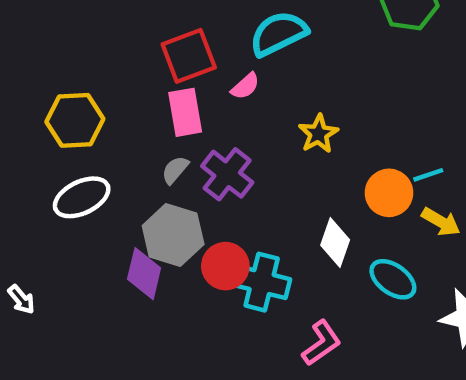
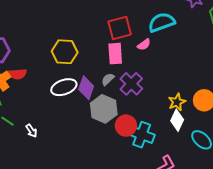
yellow star: (318, 134) -> (177, 102), moved
purple diamond: (144, 274) -> (86, 88), moved

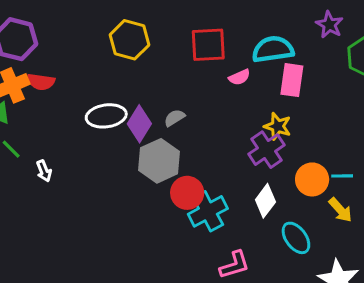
yellow hexagon: (65, 52) -> (130, 40), moved
pink rectangle: (115, 54) -> (292, 80), moved
purple cross: (131, 84) -> (266, 150), moved
yellow star: (177, 102) -> (278, 126), moved, turned 30
cyan cross: (142, 135) -> (208, 211), turned 30

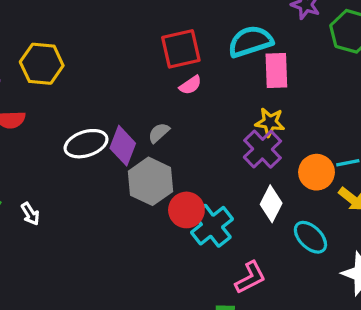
yellow hexagon: (130, 40) -> (42, 64), moved
pink semicircle: (239, 77) -> (190, 85), moved

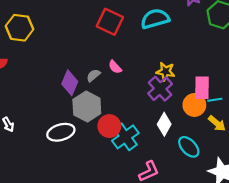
red square: (181, 49) -> (110, 22), turned 36
pink rectangle: (276, 70) -> (202, 88), moved
pink semicircle: (190, 85) -> (115, 67), moved, turned 80
white ellipse: (86, 144) -> (61, 132), moved

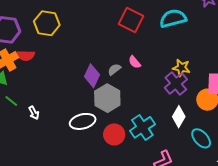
red circle: (109, 126) -> (114, 134), moved

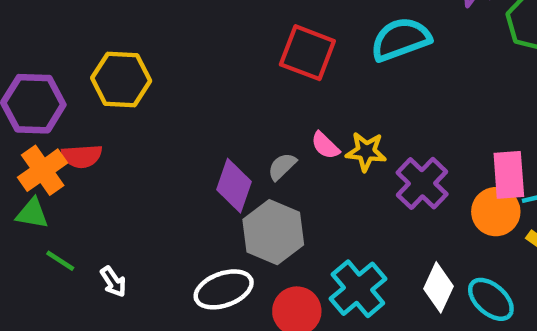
yellow star: (181, 68) -> (366, 151), moved
white diamond: (179, 117) -> (439, 287), moved

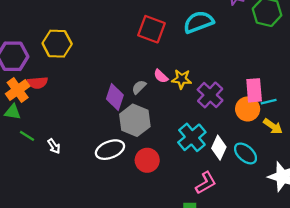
cyan cross: (358, 289) -> (192, 137), moved

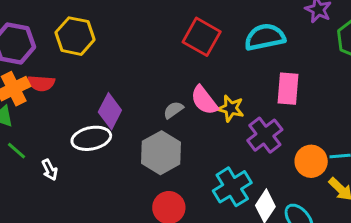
pink semicircle: (161, 76) -> (204, 100), size x1.5
pink rectangle: (254, 90) -> (288, 89), moved
purple diamond: (115, 97) -> (110, 111), moved
white ellipse: (110, 150) -> (91, 138), moved

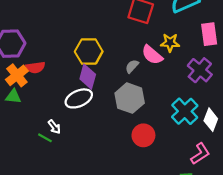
yellow hexagon: (75, 36) -> (89, 52), moved
yellow star: (231, 108) -> (170, 43), moved
green line: (16, 151) -> (45, 138), moved

